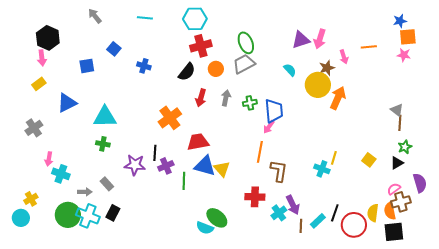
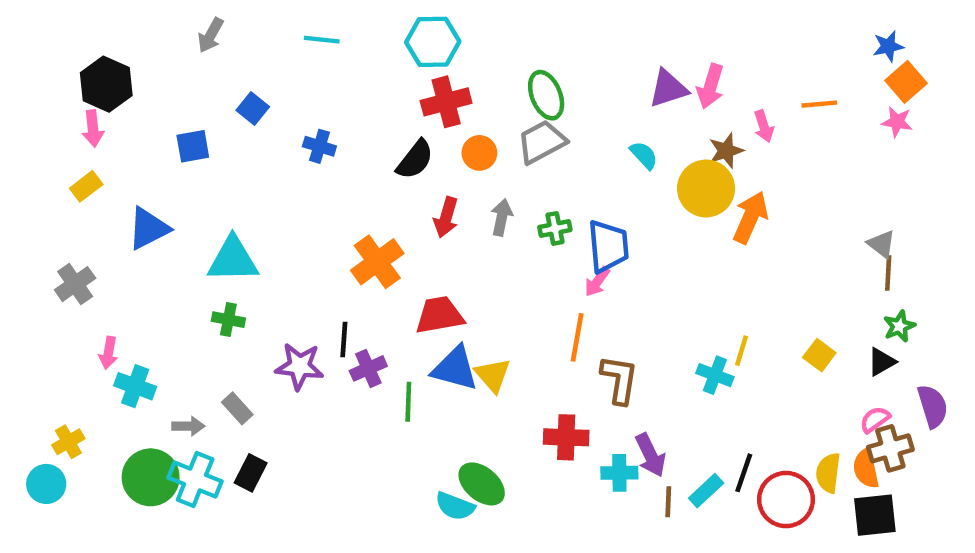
gray arrow: (95, 16) -> (211, 35), turned -112
orange square: (408, 37) -> (906, 82), turned -36
cyan cross: (279, 213) -> (619, 473), turned 35

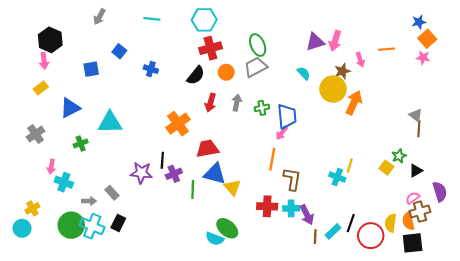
green cross: (228, 320) -> (81, 143), moved, turned -32
green star: (899, 326) -> (399, 156), moved
yellow triangle: (493, 375) -> (232, 187), moved
cyan cross: (619, 473) -> (291, 208), moved

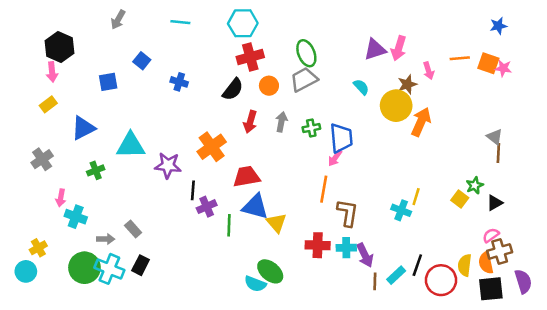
orange square: (427, 39) -> (488, 63), moved, turned -30
purple star: (141, 173) -> (168, 165), moved
purple semicircle: (440, 192) -> (523, 281), moved

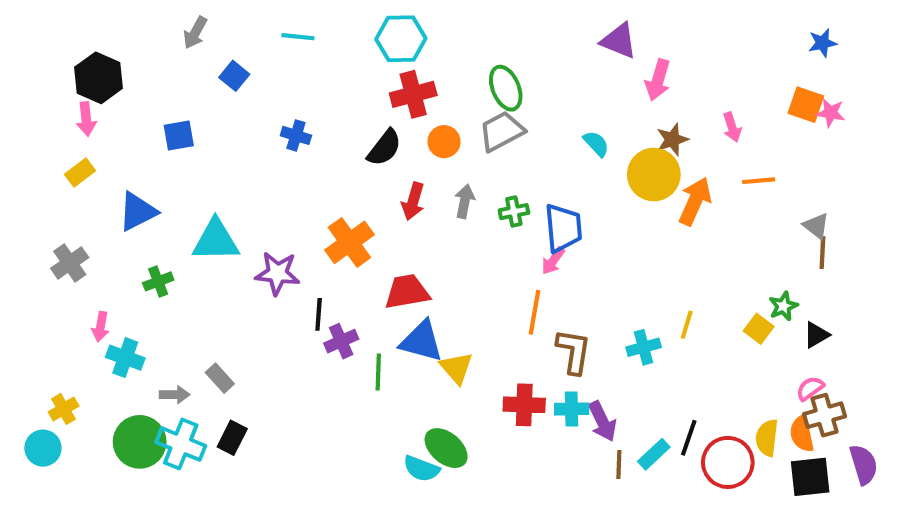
purple triangle: (375, 50) -> (619, 41), moved, turned 40
orange line: (460, 58) -> (759, 181), moved
blue square: (142, 61) -> (234, 76), moved
pink arrow: (429, 71) -> (732, 127), moved
cyan cross: (401, 210) -> (644, 347), moved, turned -36

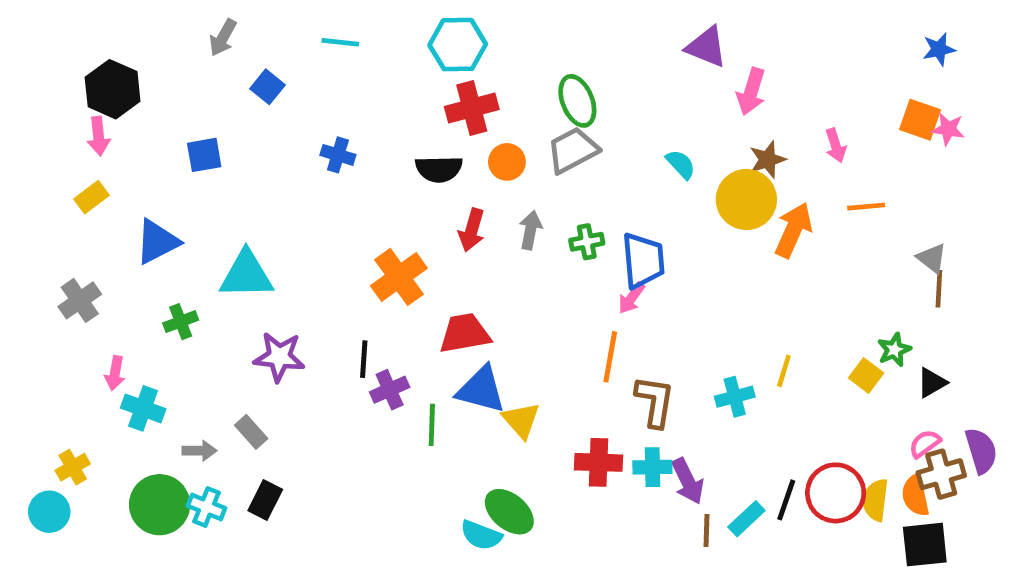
black semicircle: (384, 148) -> (439, 169), turned 51
purple star: (277, 273) -> (279, 357), moved
cyan cross: (181, 444) -> (206, 507), size x0.7
red circle: (728, 462) -> (836, 493), moved
purple semicircle: (864, 464) -> (981, 451), moved

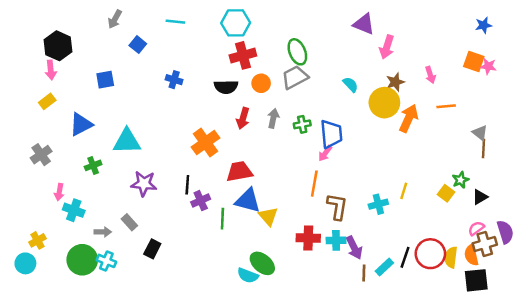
black rectangle: (265, 500) -> (152, 249), moved

